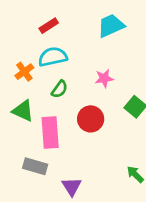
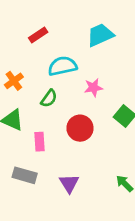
cyan semicircle: (53, 57) -> (62, 66), moved
pink rectangle: (50, 132) -> (40, 142), size x0.6
purple triangle: (72, 187) -> (69, 183), moved

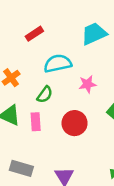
pink rectangle: (40, 142) -> (36, 122), moved

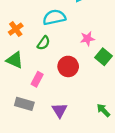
pink star: (87, 84) -> (87, 39), moved
pink rectangle: (36, 122) -> (37, 79), moved, turned 32

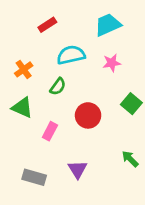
pink star: (87, 39) -> (112, 63), moved
gray rectangle: (24, 104) -> (34, 177), moved
green arrow: (103, 110) -> (130, 159), moved

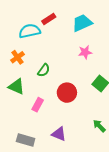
red rectangle: (47, 25) -> (49, 19), moved
cyan semicircle: (71, 55) -> (30, 31), moved
purple triangle: (78, 169) -> (59, 134), turned -35

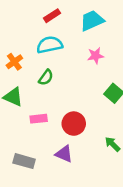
cyan semicircle: (30, 31) -> (50, 45), moved
red circle: (67, 93) -> (74, 124), moved
pink rectangle: (38, 105) -> (39, 119), turned 56

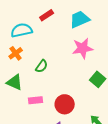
cyan semicircle: (50, 45) -> (22, 30), moved
pink star: (96, 56) -> (83, 48), size x1.5

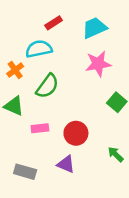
cyan semicircle: (22, 30) -> (39, 49), moved
green semicircle: (42, 66) -> (47, 86), size x1.5

